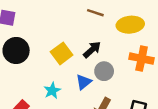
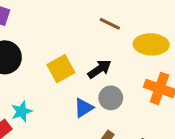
cyan star: (52, 91) -> (22, 111), moved

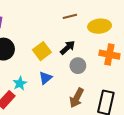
brown line: (110, 24) -> (70, 16), turned -32
blue triangle: (84, 108) -> (45, 78), moved

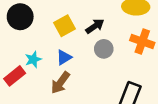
brown arrow: (77, 98) -> (60, 83), moved

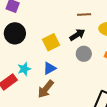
black arrow: (95, 26) -> (77, 35), moved
gray circle: (104, 49) -> (84, 54), moved

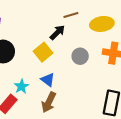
black arrow: (77, 35) -> (57, 32), moved
blue triangle: (50, 68) -> (48, 80), turned -40

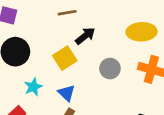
brown line: (71, 15) -> (67, 13), moved
cyan star: (21, 86) -> (33, 87), moved

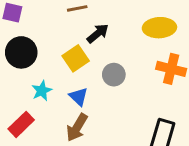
gray circle: (110, 69) -> (114, 75), moved

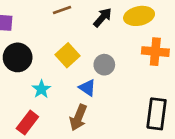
black arrow: (98, 33) -> (103, 17), moved
blue triangle: (78, 97) -> (87, 88), moved

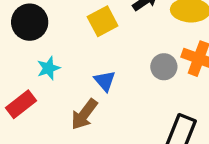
yellow square: (68, 55) -> (103, 21), moved
gray circle: (104, 65) -> (164, 67), moved

